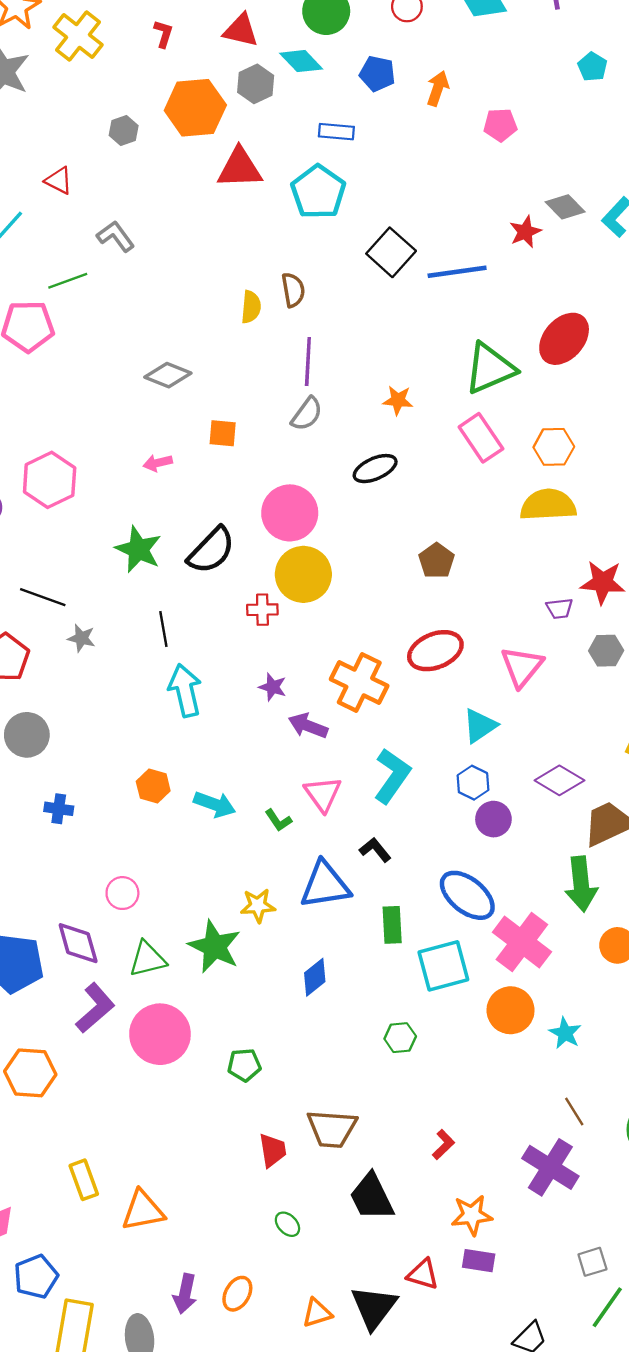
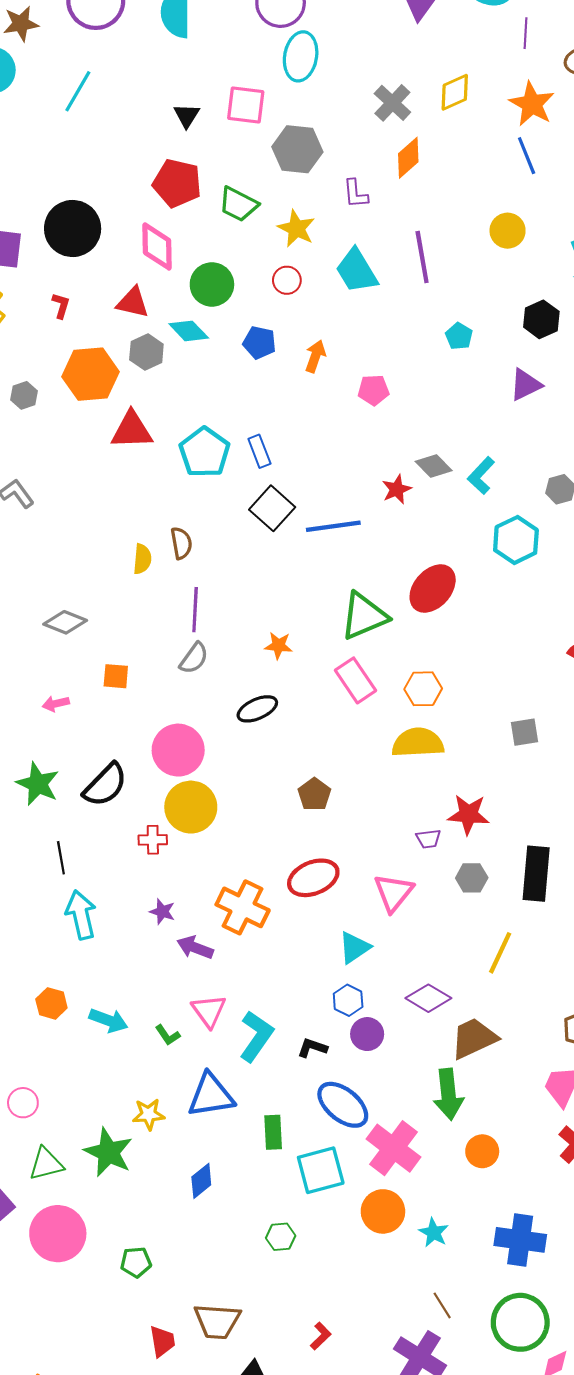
blue rectangle: (336, 132) -> (259, 451), moved, turned 64
cyan L-shape: (392, 776) -> (256, 1036), moved
black L-shape: (375, 850) -> (312, 1048), moved, turned -32

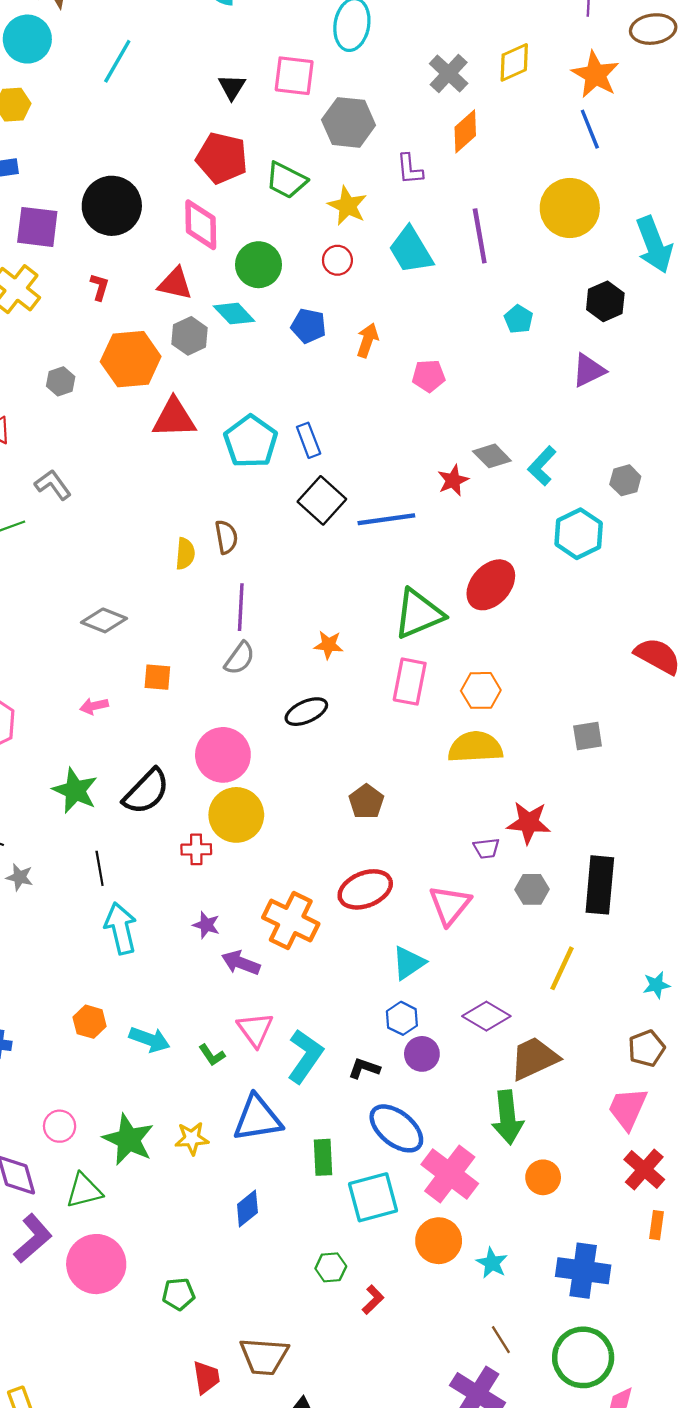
yellow circle: (508, 231) -> (570, 208), size x1.6
pink rectangle: (356, 680) -> (410, 682), turned 45
green star: (108, 1152) -> (128, 1140), moved
red L-shape: (321, 1336) -> (373, 1300), moved

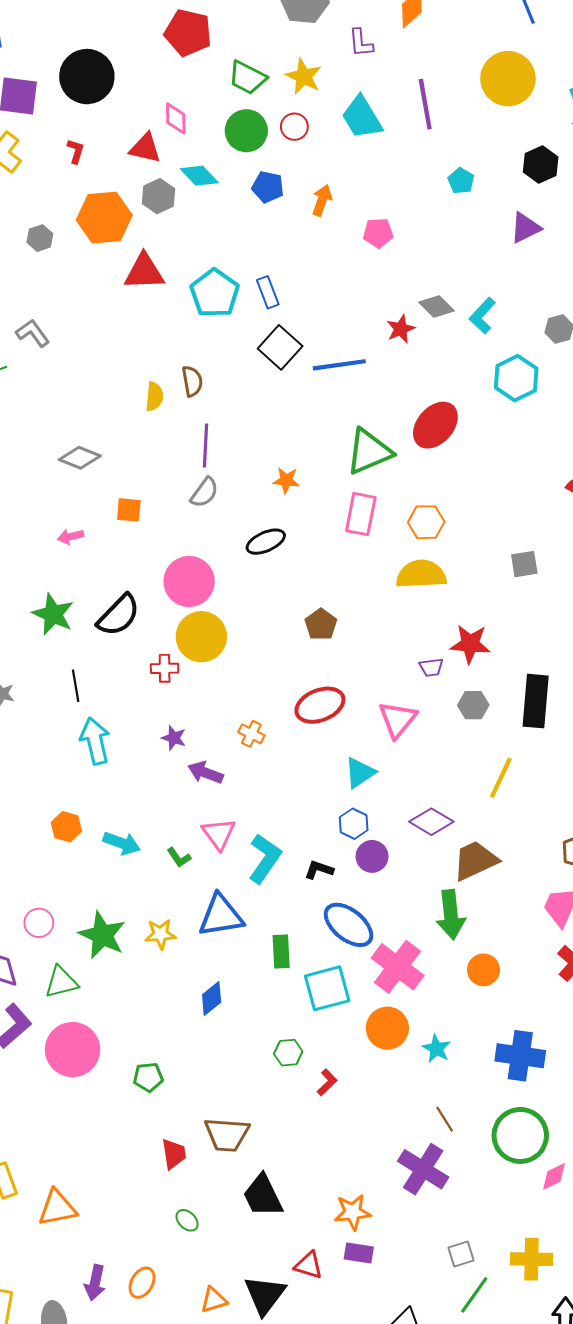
green trapezoid: (286, 180) -> (247, 78), moved
pink diamond: (201, 225) -> (176, 118), moved, size x0.7
green circle: (259, 265) -> (246, 131), moved
orange cross: (291, 921) -> (251, 734), size x0.5

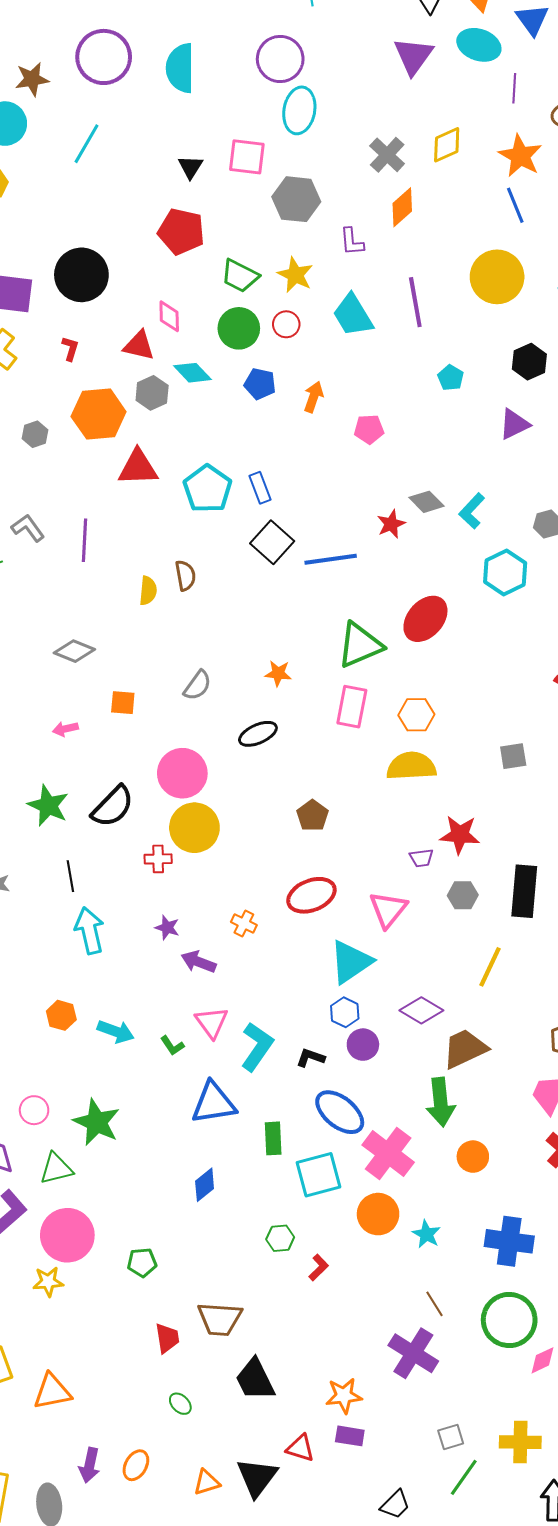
purple line: (205, 446) -> (84, 540), moved
cyan triangle: (360, 773) -> (351, 962), size x1.4
yellow star: (160, 934) -> (48, 1282), moved

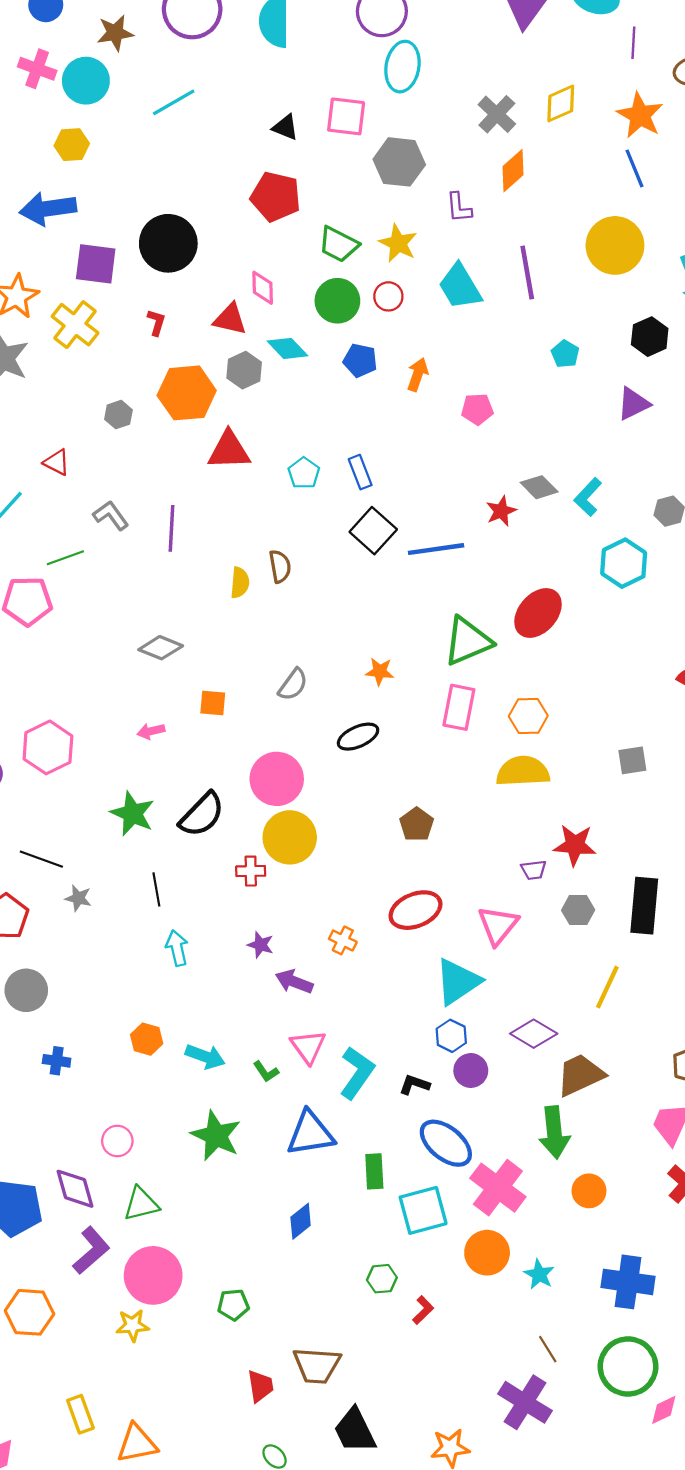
cyan line: (86, 144) -> (174, 102), turned 30
black triangle: (190, 167) -> (285, 127), turned -40
cyan pentagon: (208, 489) -> (304, 473), size x0.6
cyan arrow: (90, 931) -> (177, 948), size x0.7
green star: (97, 1122) -> (216, 1136), moved

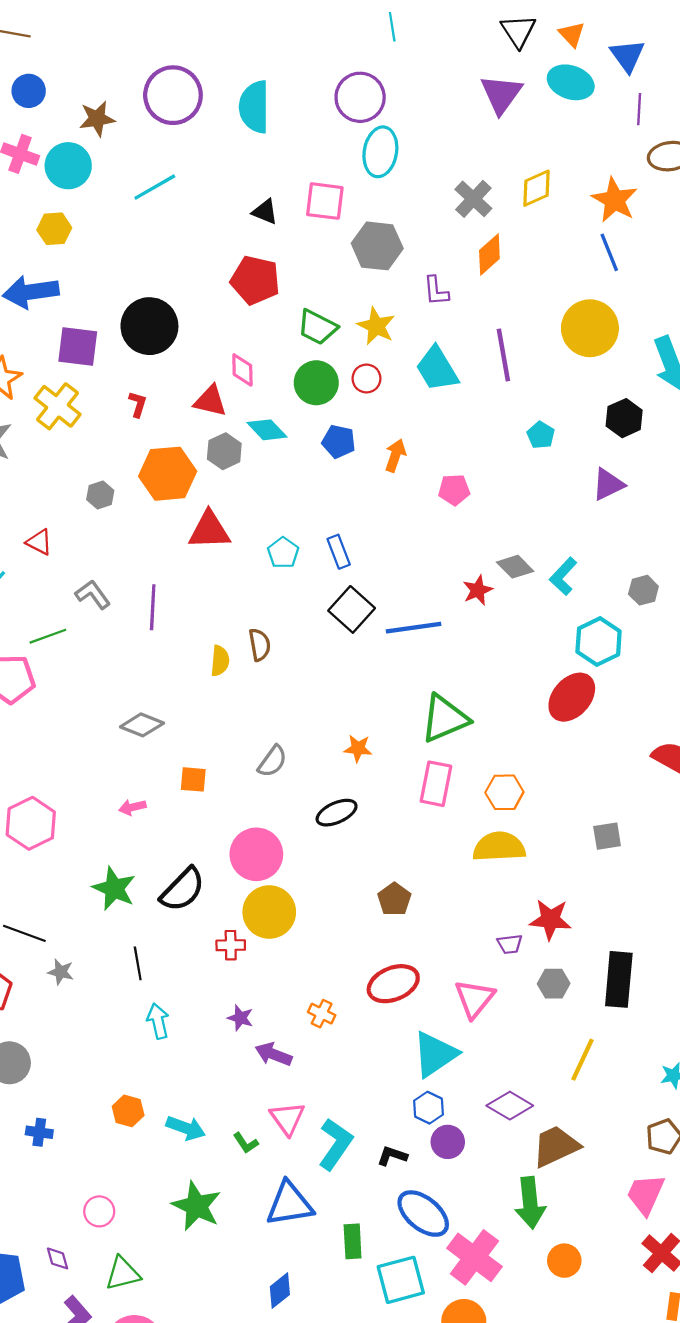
purple line: (633, 43) -> (639, 109), moved
red ellipse: (538, 613) -> (572, 697), moved
purple diamond: (75, 1189) -> (57, 1258), size x0.6

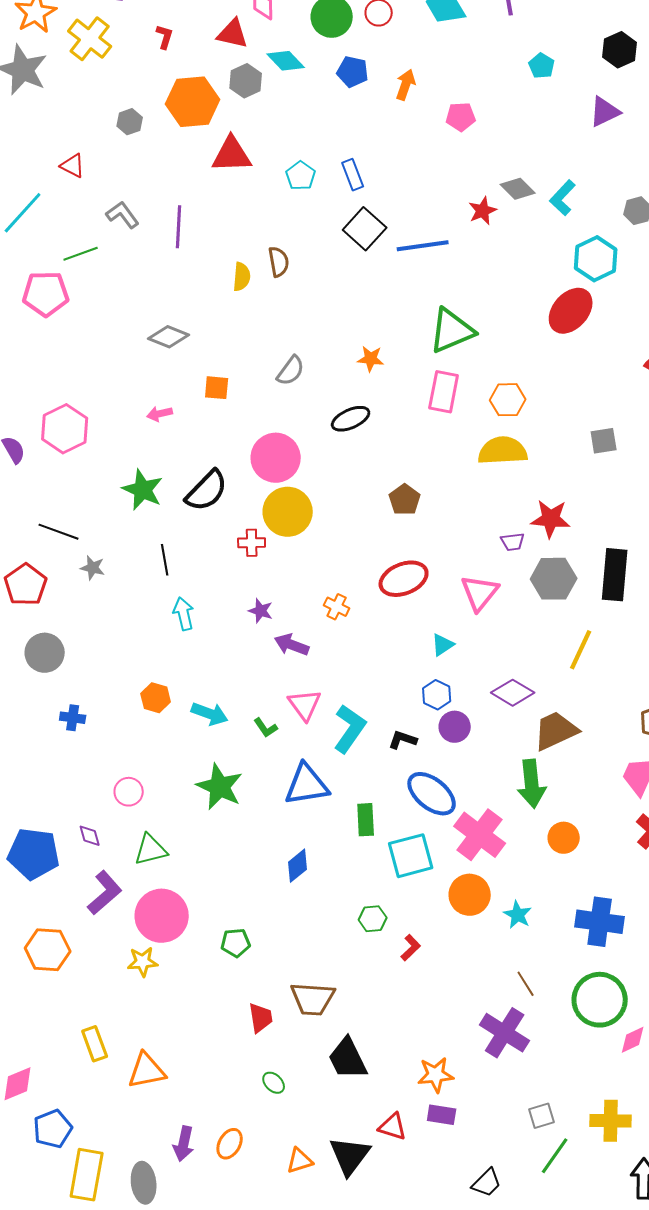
gray hexagon: (554, 984) -> (554, 579), size x1.5
cyan triangle: (435, 1054) -> (443, 645), size x0.5

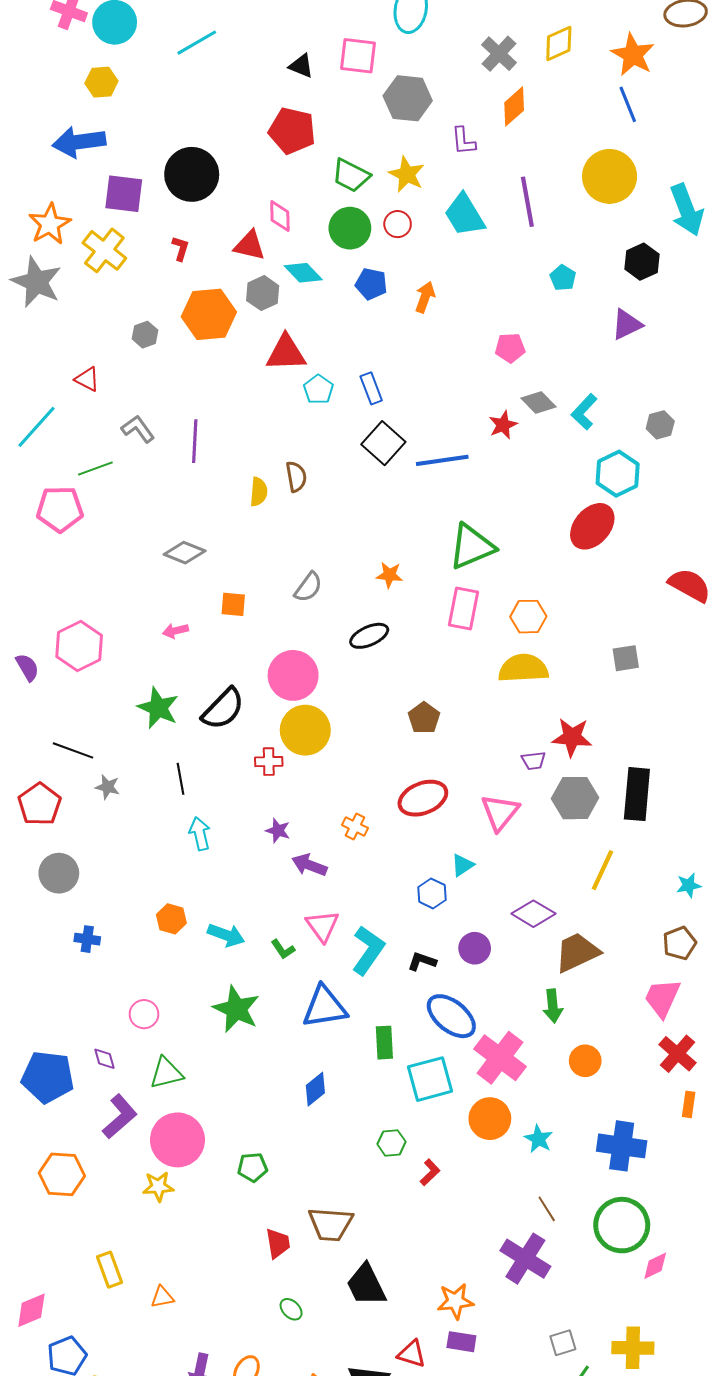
pink pentagon: (461, 117) -> (510, 348), moved
red triangle: (232, 155) -> (286, 353), moved
blue hexagon: (437, 695) -> (432, 893), moved
green arrow: (532, 784) -> (553, 1006), size x0.7
orange triangle: (147, 1071) -> (162, 1297), size x0.6

